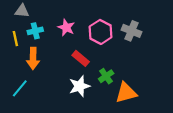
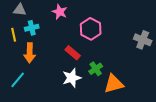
pink star: (66, 28) -> (60, 12), moved
gray cross: (131, 31) -> (143, 40), moved

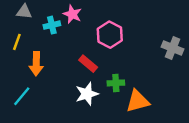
cyan cross: (32, 28) -> (52, 25), moved
yellow line: (14, 35) -> (17, 42), turned 32
green cross: (96, 69) -> (116, 83), turned 32

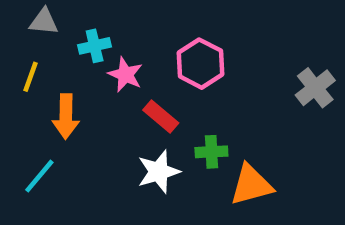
pink star: (72, 14) -> (125, 75), moved
gray cross: (173, 48) -> (315, 88), turned 30

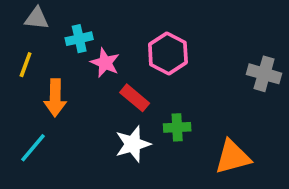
gray cross: (315, 88) -> (264, 74), turned -36
orange triangle: (251, 185) -> (233, 157), moved

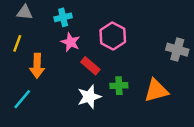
cyan cross: (79, 39) -> (63, 17), moved
orange triangle: (233, 157) -> (156, 91), moved

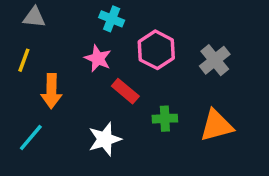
cyan cross: (63, 17) -> (112, 19), moved, turned 35
gray cross: (177, 50) -> (215, 60), moved, turned 35
white star: (89, 97) -> (105, 139), moved

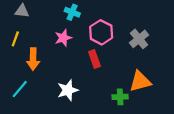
pink star: (98, 58) -> (63, 38), turned 30
red rectangle: (125, 91) -> (94, 59), moved, turned 30
green cross: (165, 119) -> (120, 97), moved

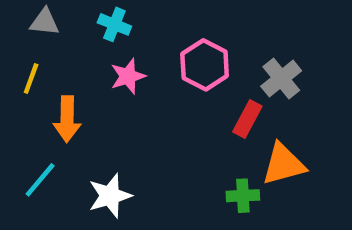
cyan cross: (72, 12) -> (114, 24), moved
red rectangle: (94, 59) -> (247, 119), moved, turned 48
white star: (68, 90) -> (110, 196), moved

